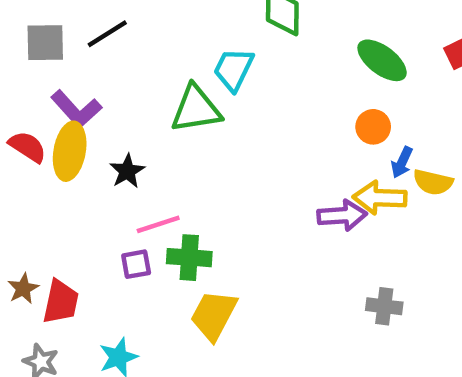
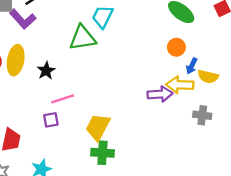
purple L-shape: (76, 109) -> (23, 19), moved
green cross: (189, 258) -> (102, 153), moved
gray cross: (384, 306) -> (202, 115), moved
yellow trapezoid: (214, 315) -> (98, 127), moved

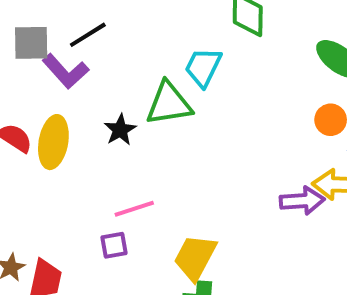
black star: (46, 71) -> (120, 130), moved

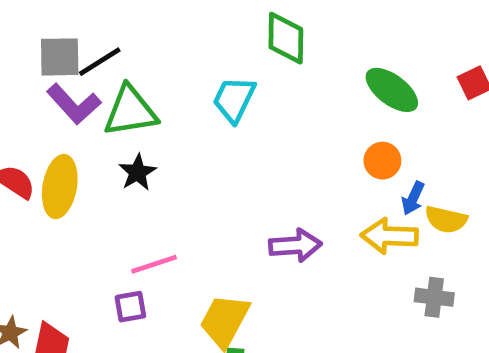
gray square: (31, 43) -> (60, 57), moved
green triangle: (169, 104) -> (130, 111), moved
purple arrow: (302, 201) -> (295, 245), moved

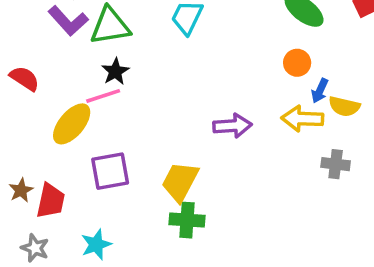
yellow ellipse: (60, 187) -> (72, 124), moved, turned 30
pink line: (154, 264) -> (103, 96), moved
purple square: (130, 307) -> (110, 171), size x1.6

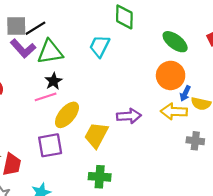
orange circle: (297, 63) -> (171, 75), size x1.6
yellow ellipse: (72, 124) -> (67, 115), moved
yellow trapezoid: (180, 182) -> (96, 135), moved

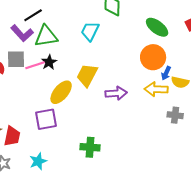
gray square: (16, 26) -> (16, 59), moved
pink line: (46, 97) -> (35, 65), moved
yellow trapezoid: (96, 135) -> (87, 75), moved

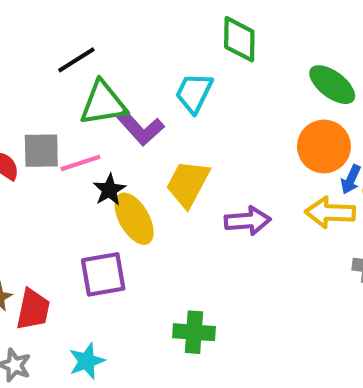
purple L-shape: (22, 33) -> (140, 128), moved
black star: (49, 62) -> (109, 190), moved
yellow ellipse: (61, 92) -> (134, 219), turned -70

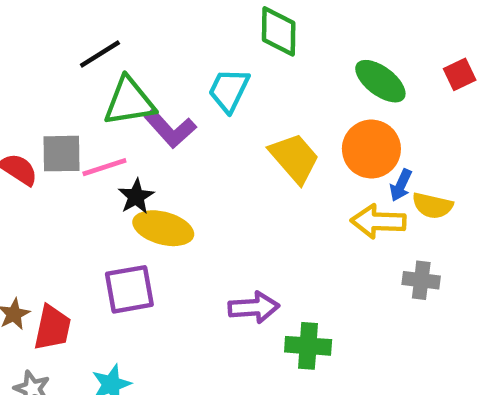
yellow trapezoid: (188, 184) -> (294, 158), moved, turned 111
yellow ellipse: (134, 219) -> (163, 228), turned -45
purple arrow: (248, 221) -> (254, 307), moved
green cross: (194, 332) -> (308, 346), moved

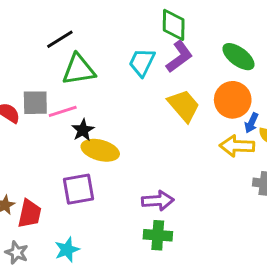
purple L-shape: (170, 129) -> (179, 57), moved, turned -84
green cross: (308, 346) -> (158, 235), moved

